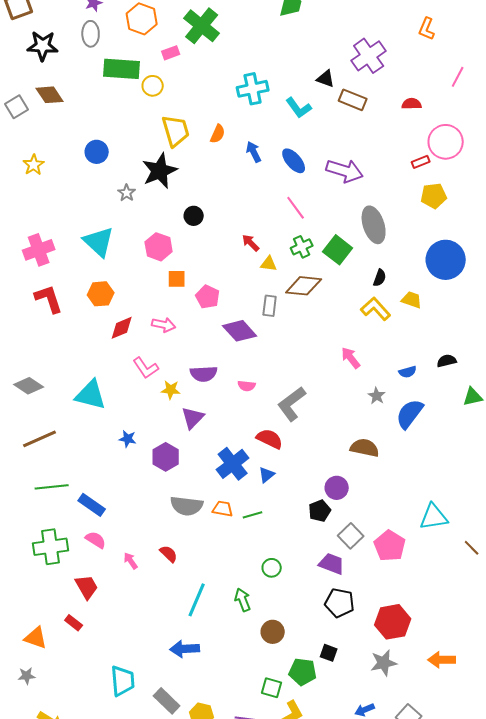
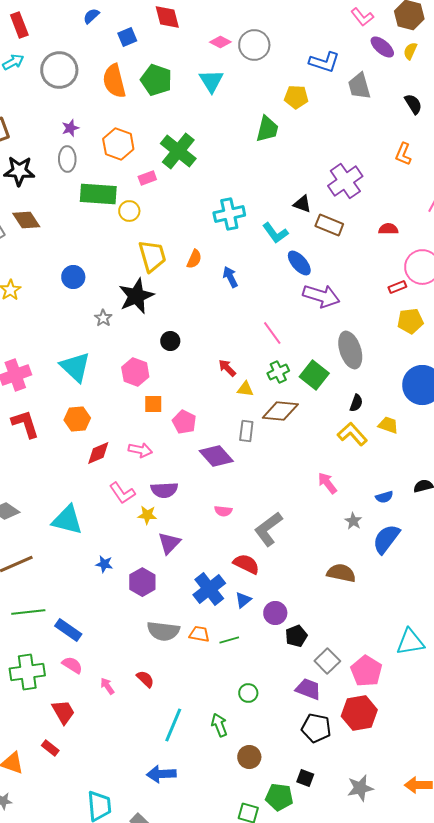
blue ellipse: (294, 161) -> (299, 263), moved
purple semicircle: (204, 374) -> (164, 490), moved
purple circle: (337, 488) -> (275, 613), moved
red hexagon: (393, 622) -> (359, 713), moved

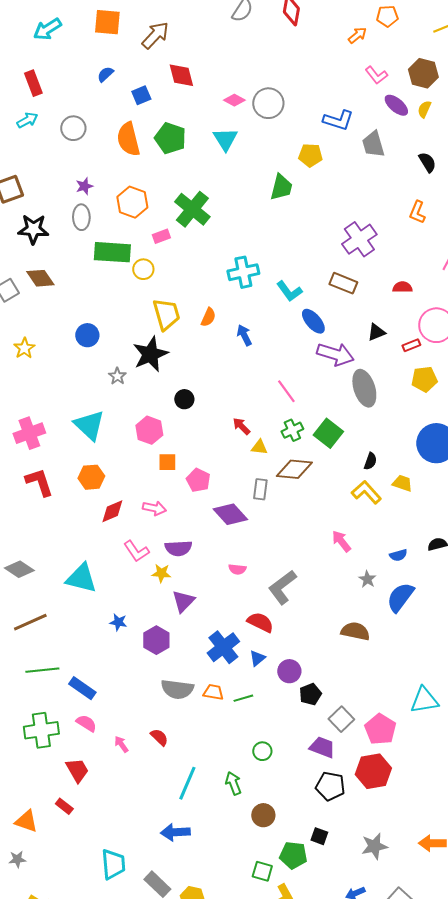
gray circle: (59, 70) -> (73, 128), size x0.7
black triangle: (302, 204) -> (376, 332), moved, turned -42
gray ellipse: (350, 350) -> (364, 388), moved

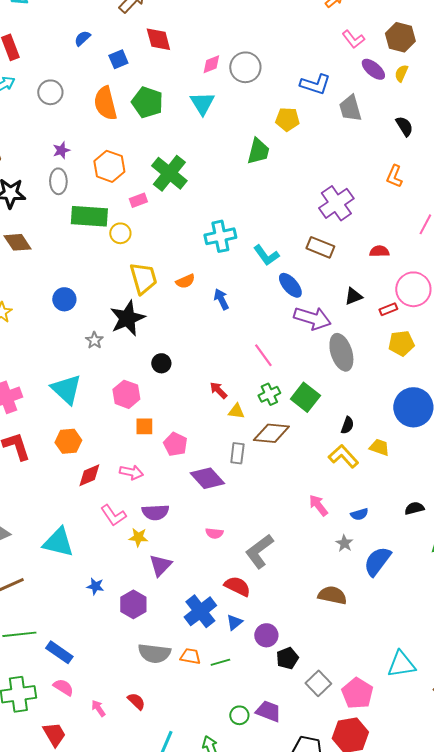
pink diamond: (234, 100) -> (211, 64), turned -50
orange semicircle: (208, 317) -> (185, 281), turned 42
blue semicircle: (398, 555) -> (359, 514), moved
purple trapezoid: (322, 747) -> (268, 711), moved

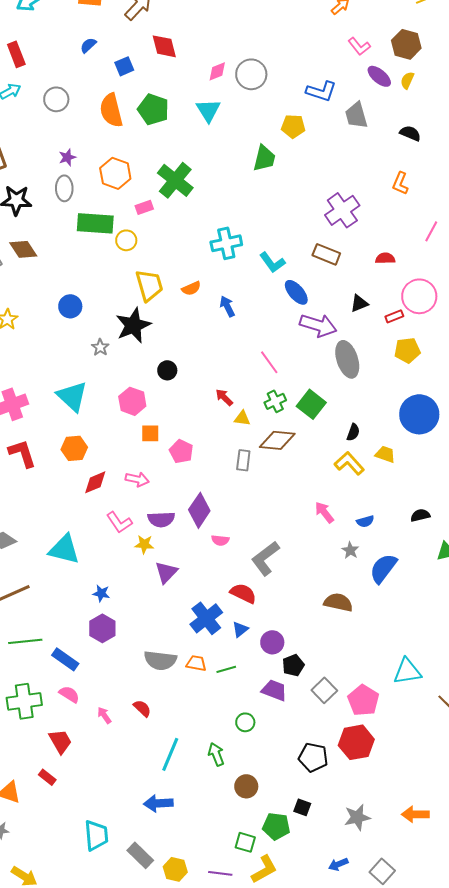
black semicircle: (404, 126) -> (410, 133), turned -35
purple diamond: (207, 478) -> (199, 510), moved, turned 76
purple hexagon: (133, 604) -> (102, 628), moved
purple trapezoid: (268, 711) -> (274, 690), moved

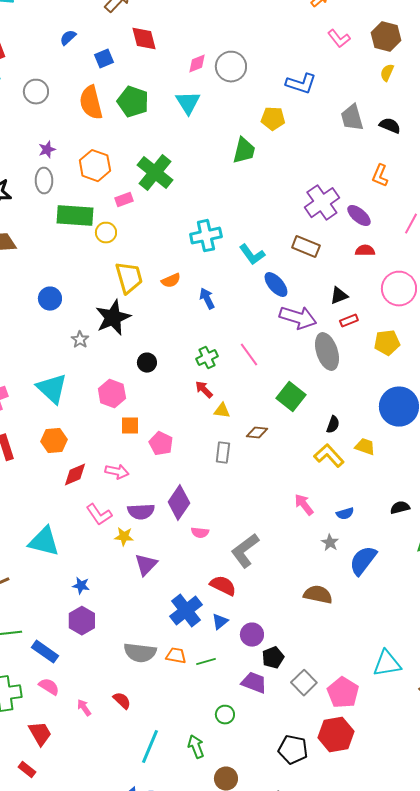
purple ellipse: (379, 76) -> (359, 216), moved
gray trapezoid: (356, 115) -> (352, 118), moved
red rectangle: (394, 316) -> (349, 321), moved
green cross: (275, 401) -> (207, 358), moved
brown diamond: (277, 440) -> (257, 433), size x0.6

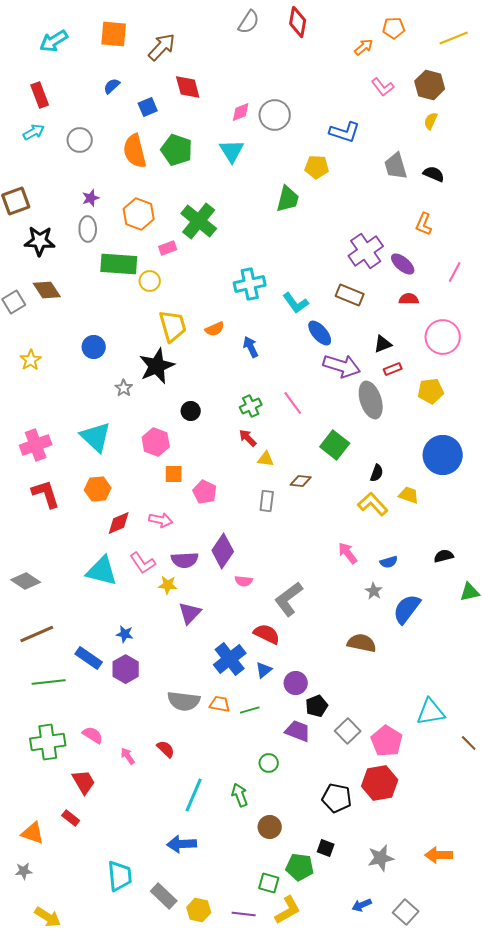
cyan triangle: (44, 542) -> (102, 571), moved
blue rectangle: (45, 652) -> (89, 658), moved

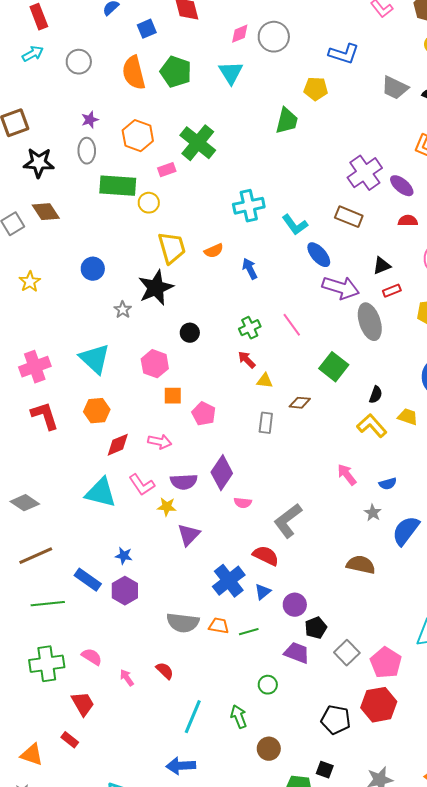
gray trapezoid: (396, 166) -> (395, 88), turned -48

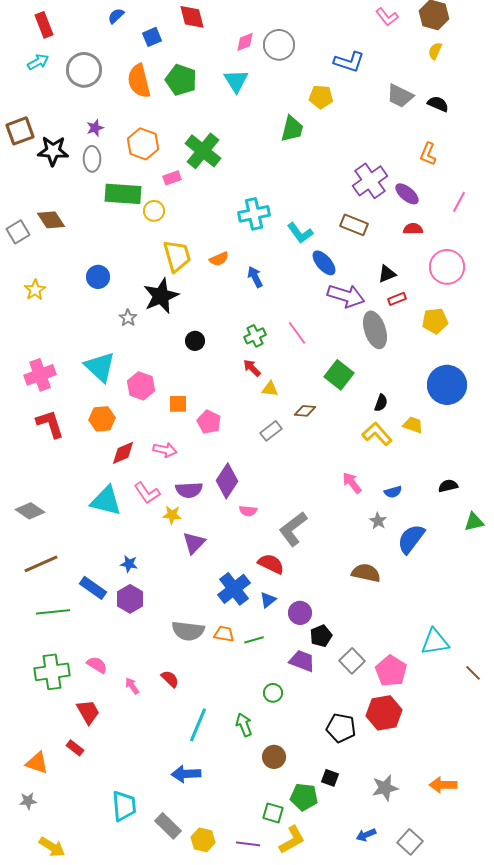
gray circle: (79, 62) -> (84, 70), size x1.4
black star: (39, 163) -> (53, 151), moved
pink hexagon: (155, 364) -> (141, 386), moved
gray rectangle: (266, 423) -> (271, 431), turned 45

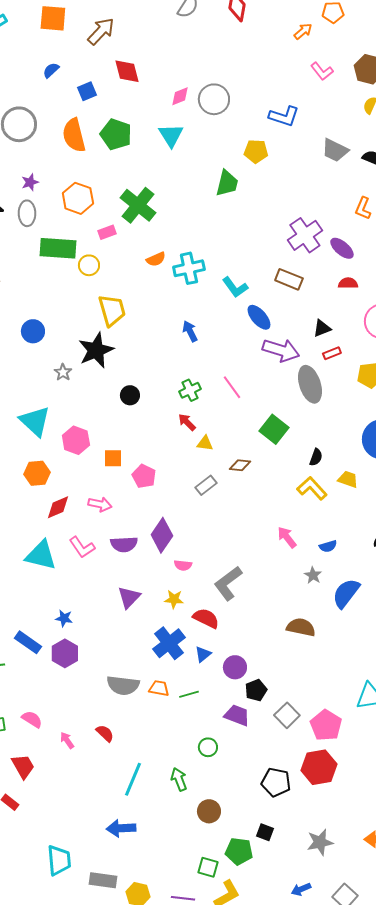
orange semicircle: (219, 259) -> (156, 259), moved
yellow star: (172, 515) -> (174, 599), moved
gray rectangle: (168, 826) -> (103, 880), turned -36

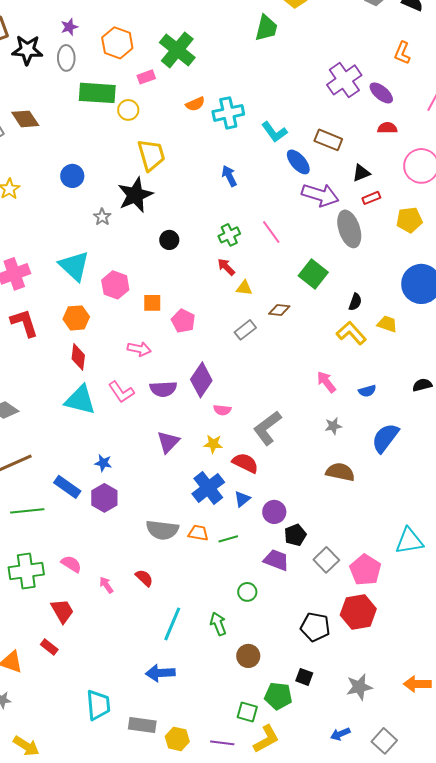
brown rectangle: (289, 279) -> (328, 140), moved
red diamond: (58, 507) -> (78, 357), moved, turned -60
gray star: (313, 575) -> (333, 426), moved, turned 30

